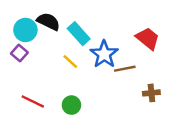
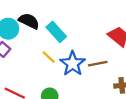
blue star: (104, 54) -> (73, 64), moved

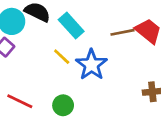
brown line: (98, 64) -> (123, 32), moved

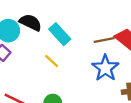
blue star: (91, 65) -> (105, 68), moved

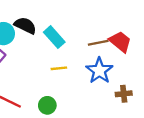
yellow line: (52, 61) -> (59, 68), moved, turned -49

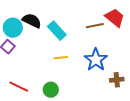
red trapezoid: (120, 42) -> (115, 18), moved
brown line: (98, 43) -> (95, 26), moved

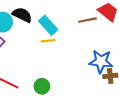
yellow line: (61, 58) -> (48, 41), moved
blue star: (96, 60) -> (101, 61), moved, turned -30

